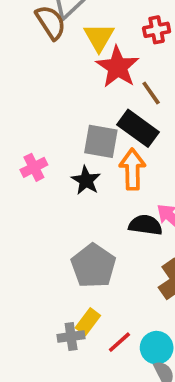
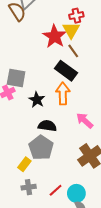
yellow triangle: (99, 37) -> (71, 30), moved
gray square: (101, 141) -> (16, 78), moved
black semicircle: (145, 225) -> (47, 126), moved
yellow rectangle: (88, 322) -> (24, 164), moved

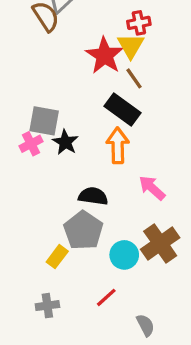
black star: (37, 100) -> (65, 142), moved
gray cross: (29, 187) -> (47, 306), moved
cyan circle: (76, 193) -> (124, 255), moved

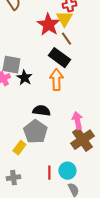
pink arrow: (152, 188) -> (77, 121), moved, turned 36
cyan circle: (124, 255) -> (67, 171), moved
red line: (106, 297) -> (49, 173), turned -48

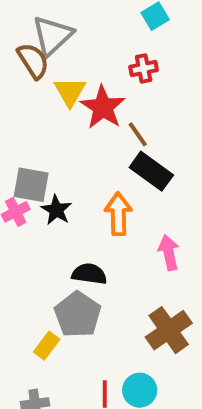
yellow triangle: (64, 19) -> (70, 92), moved
black rectangle: (59, 58) -> (151, 171), moved
pink arrow: (77, 121) -> (169, 253), moved

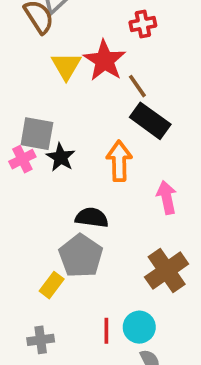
yellow triangle: (70, 92) -> (66, 66), moved

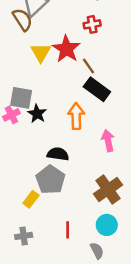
cyan circle: (139, 327) -> (107, 225), moved

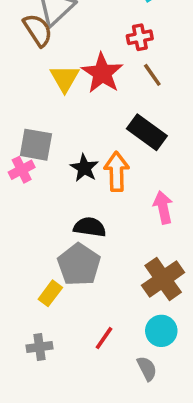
brown line: (88, 66) -> (152, 75), moved
black star: (37, 114) -> (84, 168), moved
red line: (68, 230) -> (104, 338), turned 35

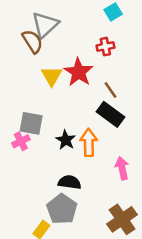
brown line: (152, 75) -> (111, 90), moved

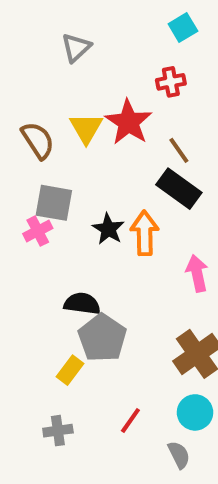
gray triangle: (45, 25) -> (76, 48), size x0.7
brown semicircle: (32, 41) -> (38, 140), moved
black semicircle: (70, 182) -> (82, 304), moved

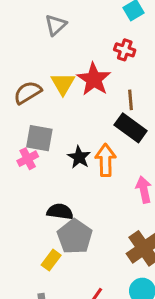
red cross: (171, 82) -> (125, 50), turned 30
brown semicircle: (38, 140) -> (28, 93), turned -88
brown line: (179, 150) -> (131, 100), turned 30

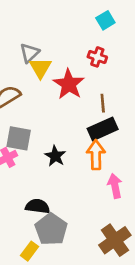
gray triangle: (56, 25) -> (29, 53), moved
yellow triangle: (63, 84) -> (40, 68), moved
black rectangle: (131, 128) -> (103, 129), turned -60
orange arrow: (106, 160) -> (96, 155), moved

